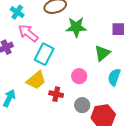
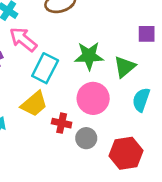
green star: (76, 27) -> (89, 56), moved
pink circle: (79, 76) -> (93, 98), size x1.5
gray circle: (82, 105) -> (86, 138), moved

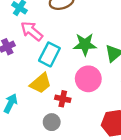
gray circle: (86, 138) -> (52, 122), moved

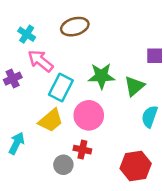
pink circle: (88, 79) -> (89, 115), moved
red cross: (63, 99) -> (82, 150), moved

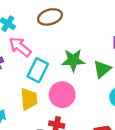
yellow trapezoid: (51, 120) -> (29, 99), turned -55

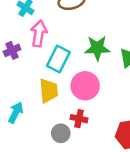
pink arrow: (20, 47) -> (39, 33), turned 60

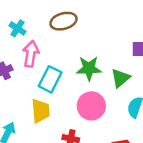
pink circle: (85, 86) -> (91, 106), moved

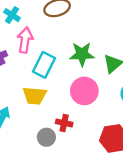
yellow trapezoid: (40, 111) -> (35, 96), turned 100

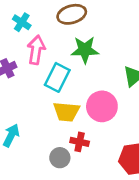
green star: (82, 54) -> (85, 50), moved
yellow trapezoid: (35, 96) -> (66, 112), moved

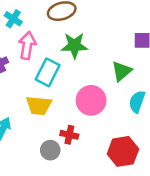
yellow trapezoid: (66, 112) -> (39, 105), moved

